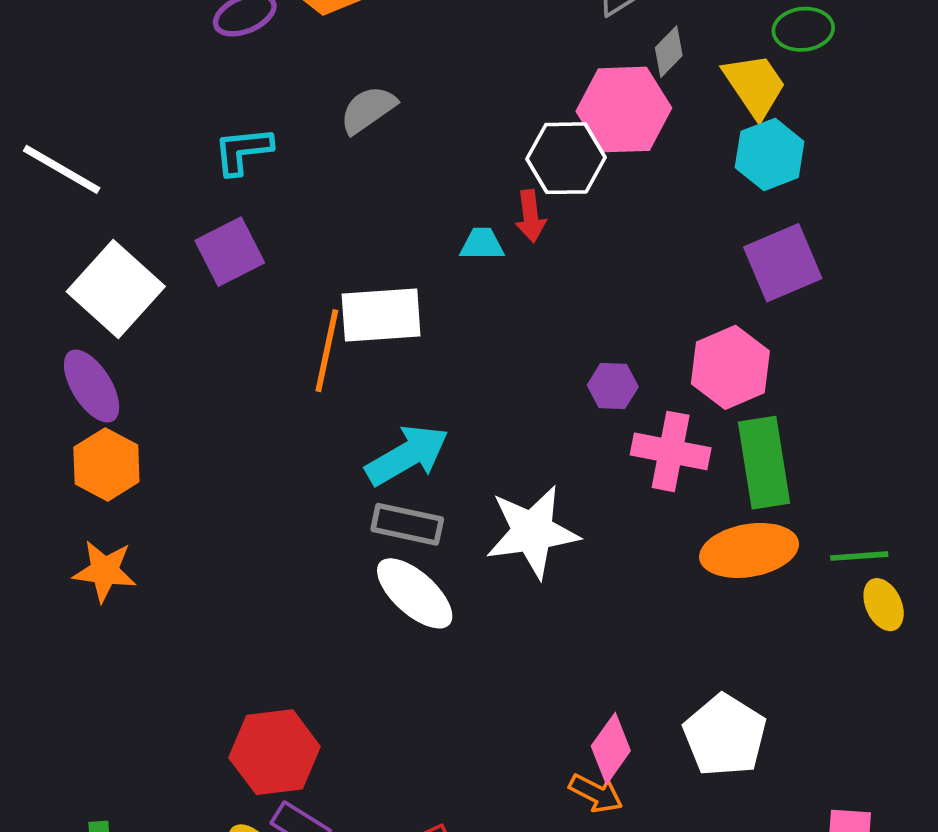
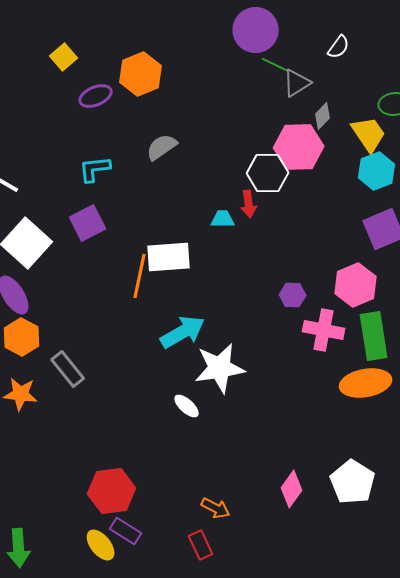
gray rectangle: (407, 524) -> (68, 369), moved, turned 39
white star: (532, 532) -> (220, 368), moved
white ellipse: (415, 593) -> (187, 406), size x0.6
orange arrow: (596, 793) -> (216, 508), moved

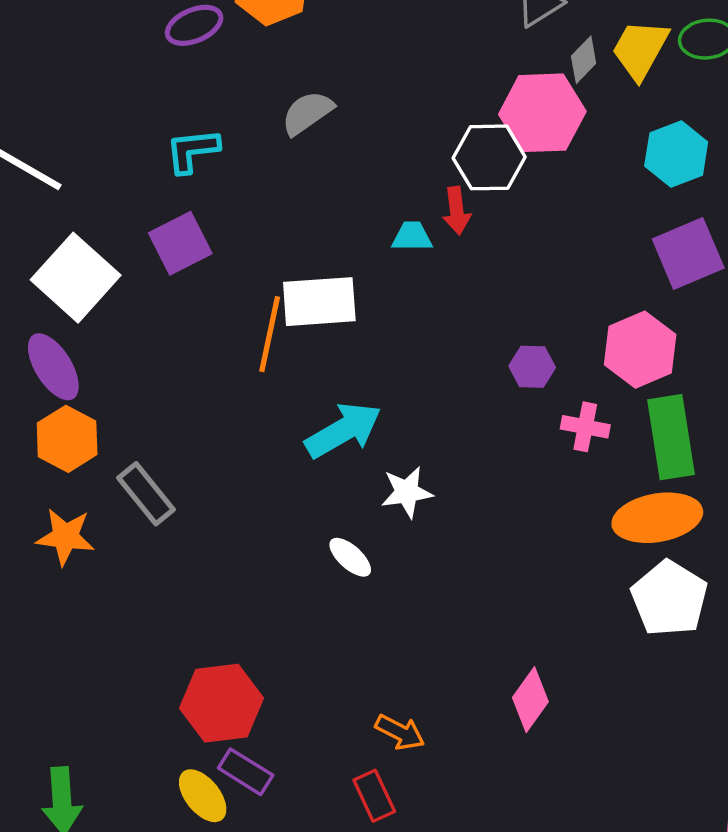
yellow trapezoid: (369, 134) -> (640, 49), moved, turned -117
pink cross: (324, 330) -> (585, 427), size x0.7
white star: (220, 368) -> (407, 492), size x0.6
white pentagon: (353, 482) -> (669, 598), moved

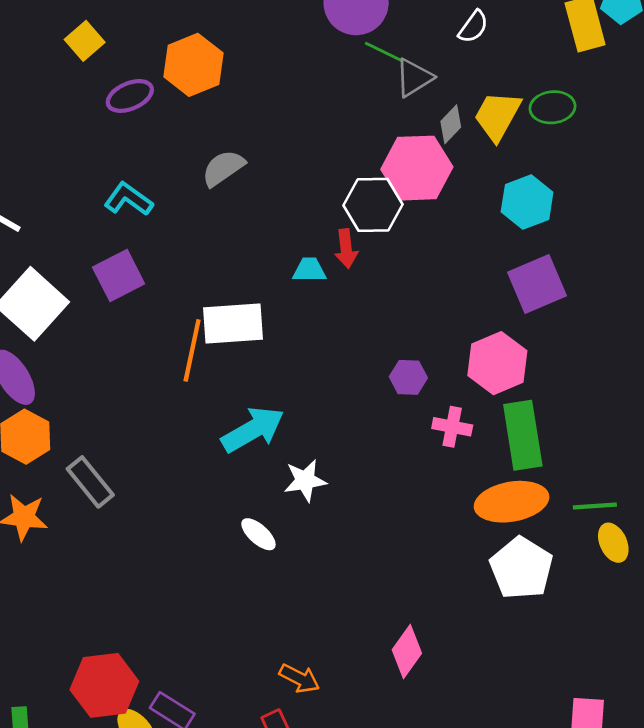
cyan L-shape: (192, 151) -> (128, 199), turned 42
red hexagon: (222, 703) -> (104, 685), moved

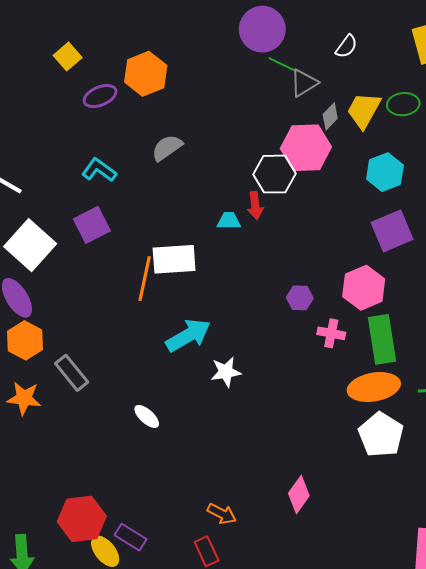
white ellipse: (258, 534) -> (147, 416), moved

